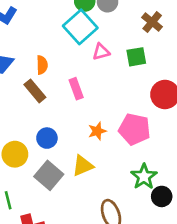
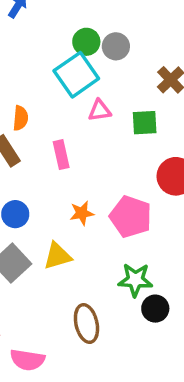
green star: (144, 177) -> (135, 280), turned 30

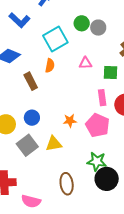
cyan square: (76, 75) -> (55, 39), moved
orange semicircle: (21, 118) -> (50, 66), moved
pink rectangle: (61, 155) -> (102, 98), moved
black circle: (155, 309) -> (107, 179), size x1.5

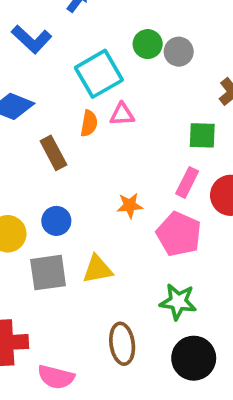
pink triangle: (85, 63) -> (122, 114), moved
pink rectangle: (102, 98) -> (187, 182), turned 35
orange star: (70, 121) -> (130, 205), moved
gray square: (27, 145) -> (48, 273), turned 30
black circle: (107, 179) -> (194, 358), moved

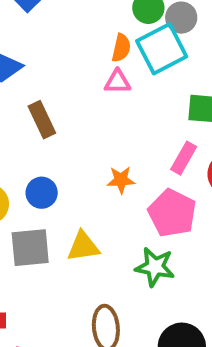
cyan square: (99, 74) -> (162, 49), moved
orange semicircle: (89, 123) -> (121, 48), moved
green star: (178, 302) -> (155, 267), moved

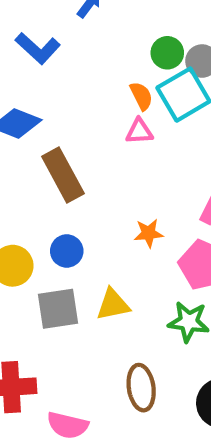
orange semicircle: (121, 48) -> (141, 96), turned -36
brown rectangle: (42, 120) -> (63, 175), size x1.4

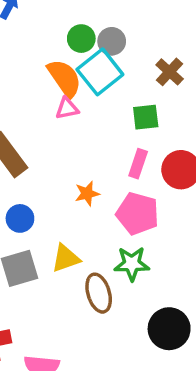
orange semicircle: (141, 96) -> (64, 78), size x1.6
brown ellipse: (141, 388) -> (99, 293), moved

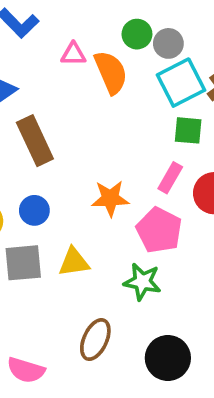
cyan square: (100, 72) -> (181, 83), moved
pink triangle: (67, 108) -> (73, 54), moved
orange star: (87, 194) -> (110, 198), size x1.4
brown ellipse: (99, 293) -> (95, 339), moved, turned 30

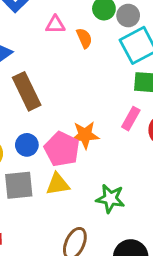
orange semicircle: (111, 72) -> (84, 38), size x0.6
pink pentagon: (159, 230) -> (62, 149), moved

